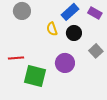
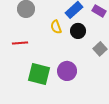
red line: (16, 58) -> (20, 43), moved
purple circle: (65, 63) -> (67, 71), moved

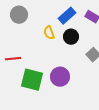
red line: (20, 43) -> (13, 59), moved

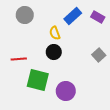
black circle: (71, 37) -> (54, 52), moved
purple circle: (60, 77) -> (66, 91), moved

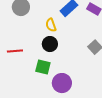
green square: (38, 80) -> (43, 67), moved, size x0.7

